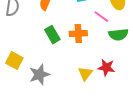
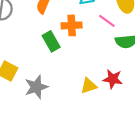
orange cross: (78, 34) -> (72, 25), moved
yellow triangle: (85, 74) -> (89, 86), turned 35

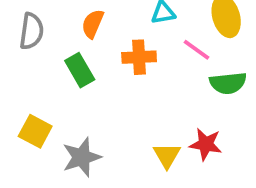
green rectangle: (51, 41) -> (80, 70), moved
yellow triangle: (89, 86) -> (167, 155), turned -42

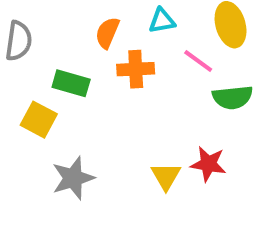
orange semicircle: (93, 24) -> (107, 33), moved
green rectangle: (80, 70) -> (71, 83), turned -44
yellow square: (35, 131) -> (39, 120), moved

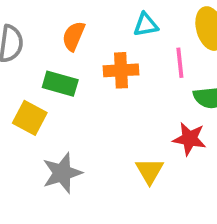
orange semicircle: (107, 33) -> (74, 36), moved
pink line: (198, 61) -> (180, 63), turned 48
red star: (208, 164) -> (189, 139), moved

